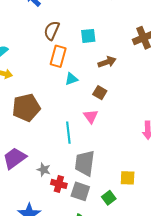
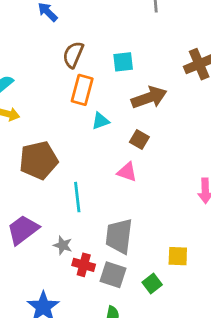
brown arrow: (107, 62) -> (149, 98), size x1.4
pink triangle: (91, 116) -> (127, 172), turned -35
cyan line: (68, 133) -> (77, 197), moved

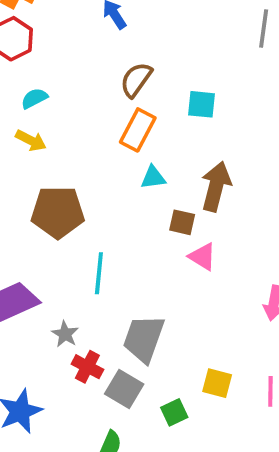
brown arrow: (149, 98) -> (216, 186), moved, turned -68
brown square: (139, 139) -> (182, 222), moved, turned -30
pink triangle: (127, 172) -> (202, 257), moved

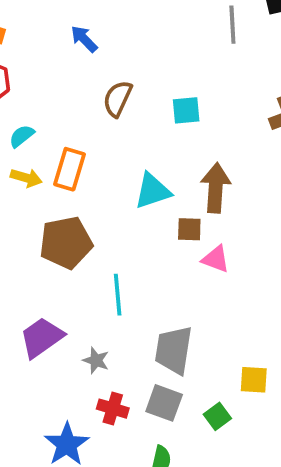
orange rectangle: (138, 130) -> (69, 169), moved
cyan triangle: (153, 177) -> (153, 191), size x1.5
red cross: (87, 367) -> (113, 409), moved

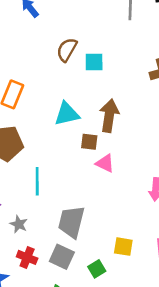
brown semicircle: (118, 99) -> (67, 50), moved

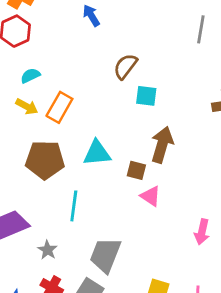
cyan square: (94, 62) -> (146, 96), moved
cyan triangle: (67, 114) -> (97, 153), moved

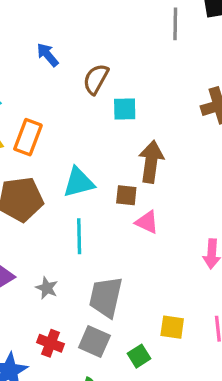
blue arrow: (91, 16) -> (48, 55), moved
cyan line: (74, 206) -> (79, 236), moved
gray star: (47, 250) -> (47, 288), moved

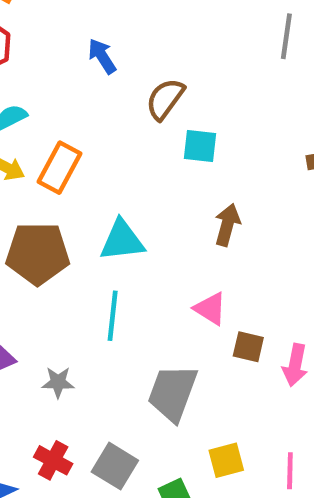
brown arrow: (151, 162) -> (227, 225), size x0.7
brown square: (126, 195) -> (248, 347), moved
gray star: (47, 288) -> (58, 382), turned -30
gray trapezoid: (106, 297) -> (172, 393), moved
yellow square: (172, 327) -> (226, 460), turned -30

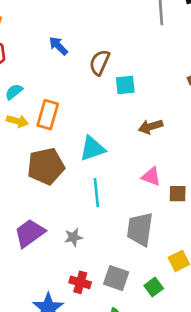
brown arrow: (227, 225) -> (151, 127), turned -110

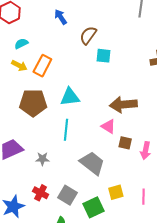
brown arrow: (151, 127) -> (123, 105), moved, size x1.5
gray trapezoid: (140, 229) -> (92, 163), turned 108
green square: (154, 287) -> (93, 207), size x1.5

